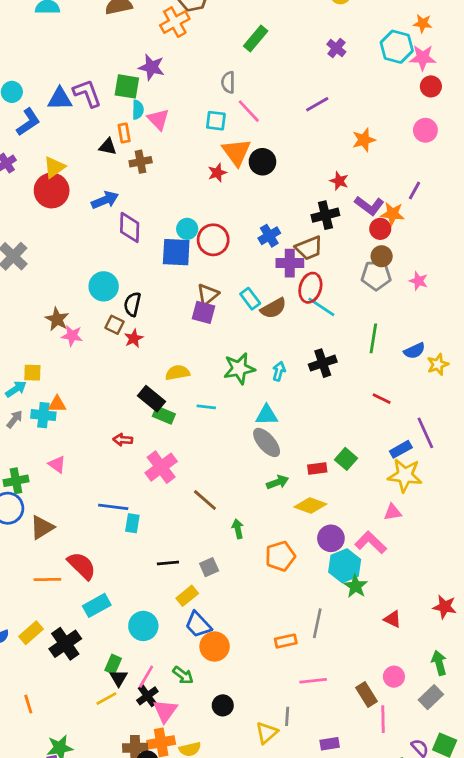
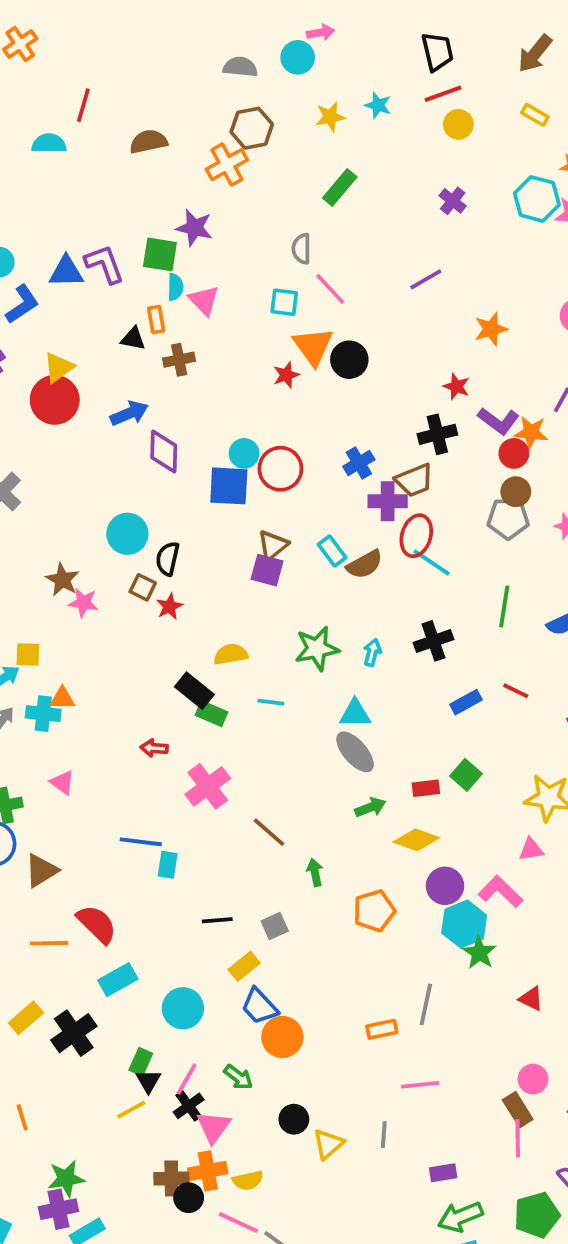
blue rectangle: (401, 449) -> (466, 702), moved
brown rectangle: (367, 694) -> (518, 1110), moved
yellow triangle: (267, 733) -> (328, 1144), moved

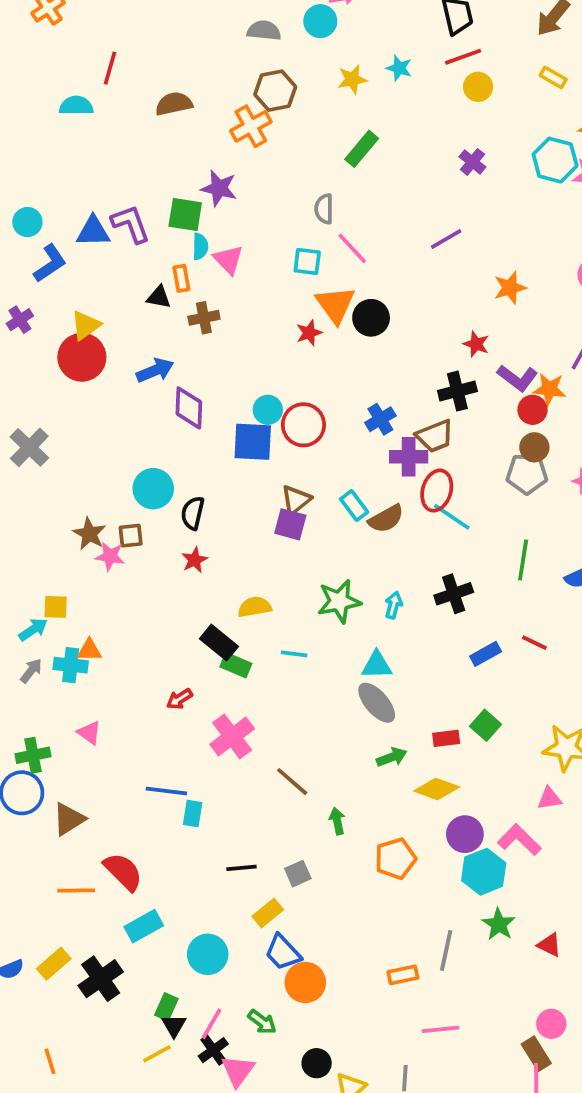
brown square: (143, 587) -> (131, 536), moved, turned -32
red arrow: (154, 748) -> (180, 699), turned -36
green star: (479, 953) -> (499, 924), moved

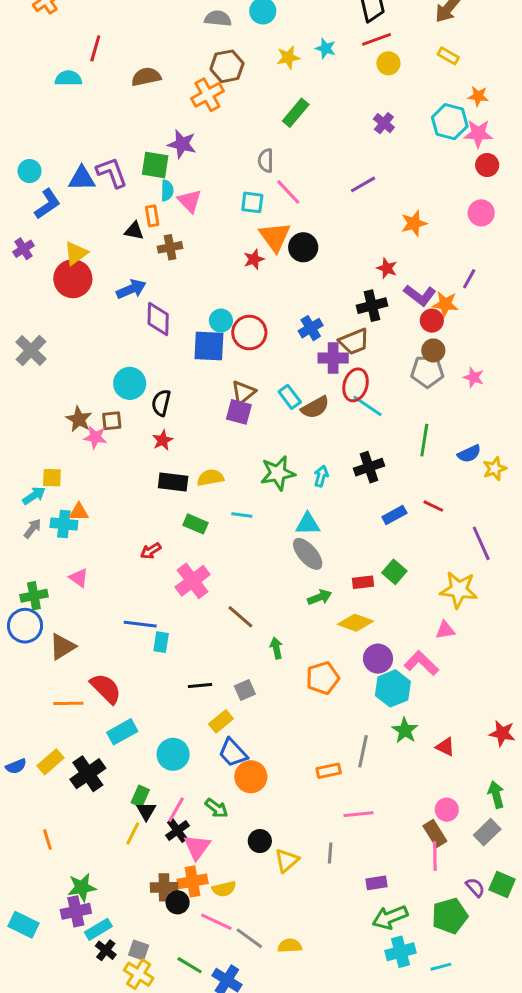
black rectangle: (219, 643) -> (173, 482), moved, turned -32
yellow line: (157, 1054) -> (133, 834), turned -35

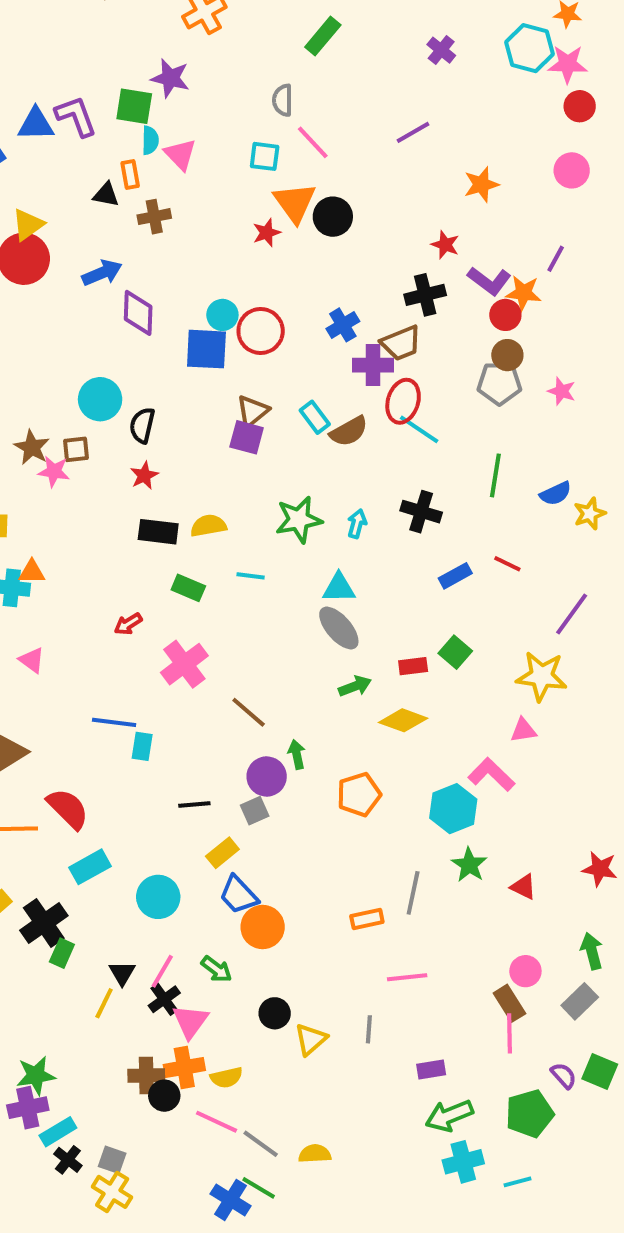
black cross: (369, 467) -> (421, 512), turned 36
purple line: (481, 543) -> (572, 614), turned 60
purple circle: (378, 659) -> (267, 777), moved
green rectangle: (140, 796) -> (62, 953), moved
green line: (190, 965) -> (259, 1188), moved

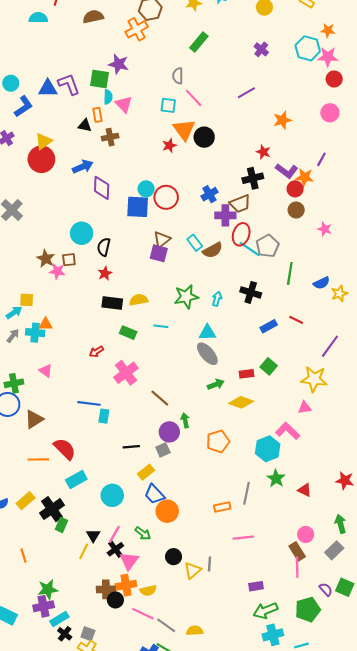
gray pentagon: (499, 383) -> (268, 246), moved, turned -30
gray line: (369, 1029) -> (209, 564), moved

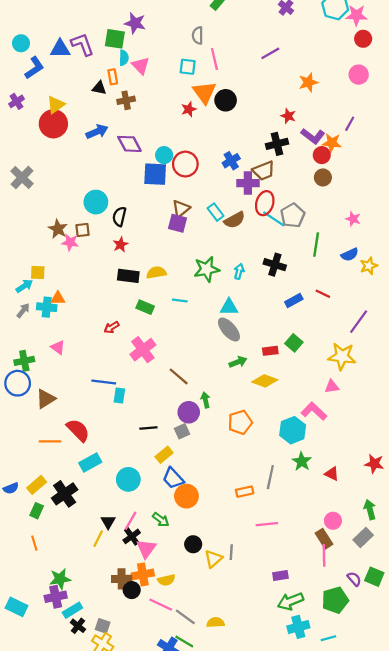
pink line: (194, 98) -> (214, 59), turned 30
purple diamond: (102, 188) -> (129, 144), moved, turned -30
pink star: (325, 229) -> (353, 219), moved
green rectangle: (62, 525) -> (37, 511), moved

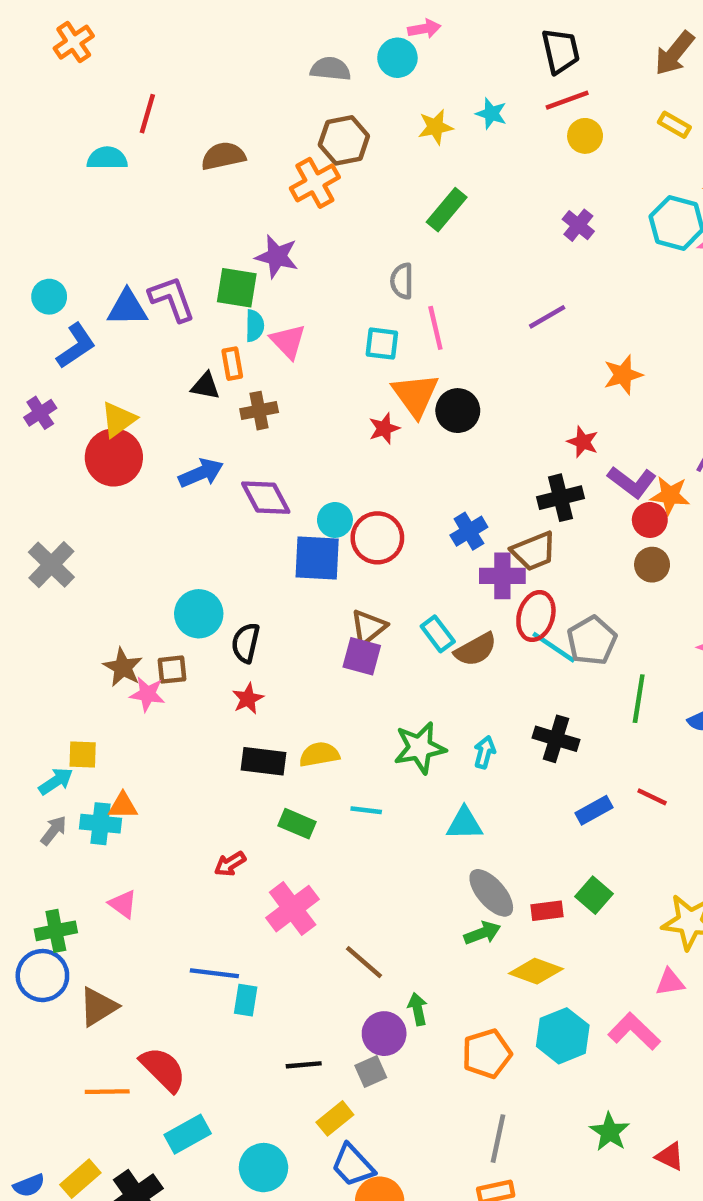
gray ellipse: (229, 330) -> (491, 893), moved
cyan hexagon: (293, 430) -> (563, 1036), moved
gray line: (270, 477) -> (498, 1139), moved

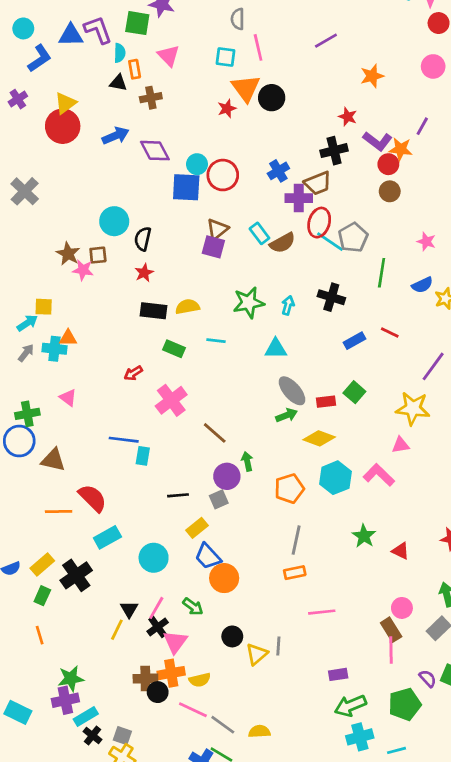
cyan semicircle: (255, 326) -> (120, 53), moved
brown triangle: (98, 1007) -> (53, 460), turned 45

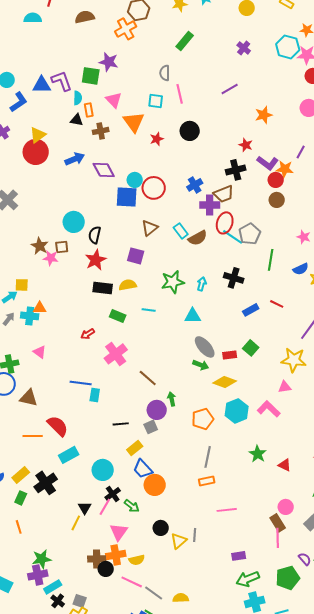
orange triangle: (246, 88) -> (134, 122), moved
purple square: (213, 247) -> (136, 256), moved
red star: (144, 273) -> (96, 260), size x1.5
green arrow: (287, 415) -> (201, 365), turned 42
black cross: (158, 627) -> (113, 494), moved

